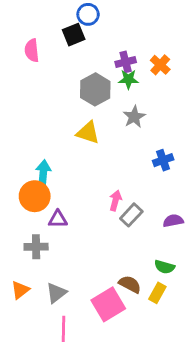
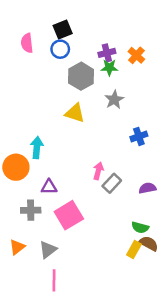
blue circle: (88, 14) -> (60, 49), moved
orange circle: (35, 196) -> (16, 167), moved
brown semicircle: (130, 284) -> (149, 243), moved
pink square: (108, 304) -> (69, 215), moved

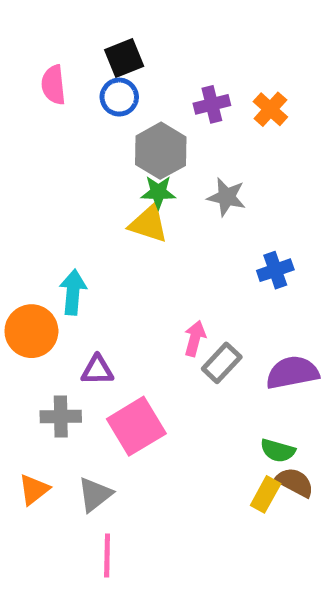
green star: (109, 68) -> (158, 192), moved
gray star: (114, 100) -> (227, 197), turned -30
purple semicircle: (147, 188) -> (292, 373), size x1.5

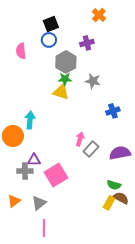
pink semicircle: (53, 85) -> (21, 51), moved
orange cross: (270, 109) -> (99, 15), moved
purple triangle: (97, 370) -> (34, 160), moved

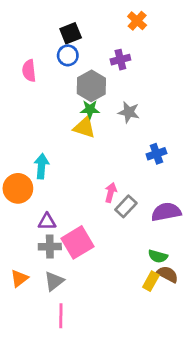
gray cross: (25, 171) -> (50, 247), moved

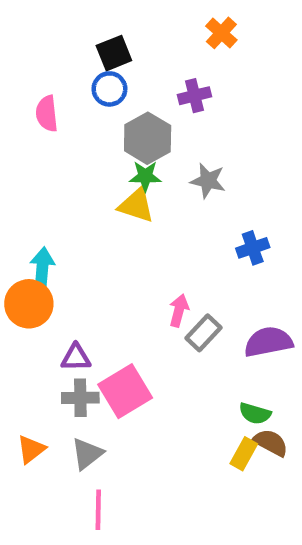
cyan arrow: (41, 166) -> (42, 268), moved

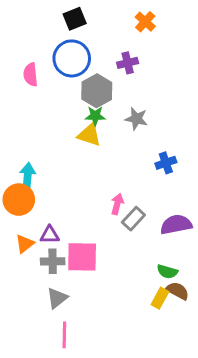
black square: (114, 53) -> (75, 19), moved
blue circle: (109, 89) -> (72, 58), size x1.6
pink square: (125, 391) -> (82, 257), turned 32
orange triangle: (31, 449) -> (25, 244), moved

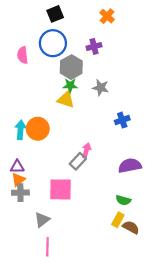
orange circle: (19, 200) -> (38, 129), moved
gray rectangle: (133, 219) -> (78, 161), moved
purple triangle: (50, 235) -> (17, 167), moved
gray cross: (53, 261) -> (20, 193), moved
brown semicircle: (178, 291) -> (131, 227), moved

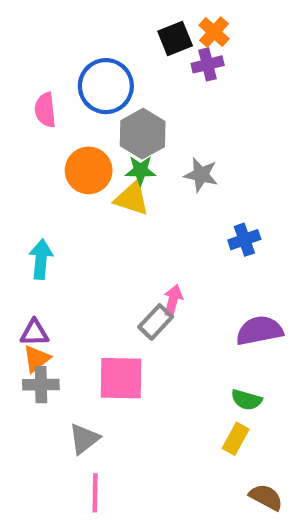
black square: (55, 14) -> (175, 38), moved
purple cross: (94, 46) -> (208, 64), moved
orange circle: (38, 129) -> (89, 170), moved
brown semicircle: (131, 227) -> (266, 497), moved

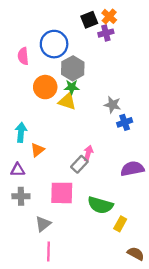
gray star: (201, 175) -> (112, 105), moved
orange triangle: (37, 359) -> (37, 150), moved
green semicircle: (246, 400) -> (100, 205), moved, size x1.6

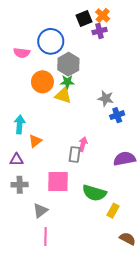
pink semicircle: (23, 56) -> (22, 53), turned -77
gray rectangle: (79, 164) -> (75, 155), turned -35

